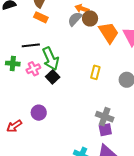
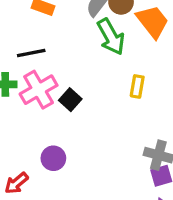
green arrow: (51, 59) -> (111, 37), moved
pink cross: (33, 69) -> (39, 90), size x1.6

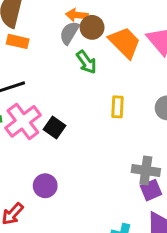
green arrow: (111, 37) -> (86, 62), size x0.7

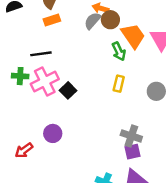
orange rectangle: (18, 41) -> (52, 20), turned -42
green arrow: (86, 62) -> (119, 51), moved

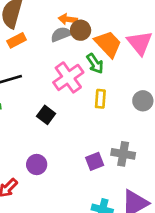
gray semicircle: (92, 21) -> (61, 34), turned 36
pink cross: (45, 82) -> (68, 77), moved
purple square: (133, 152) -> (95, 161), moved

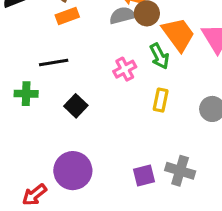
pink cross: (68, 77) -> (125, 69), size x0.6
black square: (46, 115) -> (76, 106), moved
purple circle: (37, 165) -> (73, 171), size x1.5

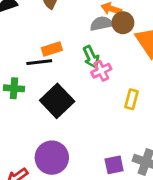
orange rectangle: (67, 16) -> (52, 49), moved
green arrow: (159, 56) -> (91, 57), moved
black square: (76, 106) -> (57, 101), size x1.6

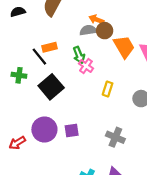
black line: (39, 62) -> (39, 57), turned 54
pink cross: (101, 71) -> (86, 66), turned -32
purple square: (114, 165) -> (72, 130), moved

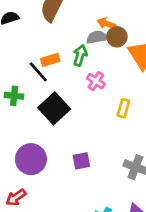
green arrow: (79, 55) -> (80, 55), moved, turned -140
purple circle: (44, 130) -> (31, 159), moved
red arrow: (17, 143) -> (16, 197), moved

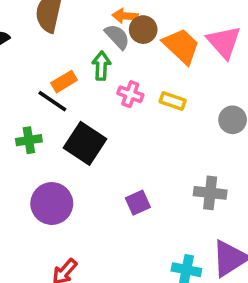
gray semicircle: (97, 37) -> (117, 37), turned 72
yellow rectangle: (123, 108) -> (173, 101), moved, turned -72
purple circle: (31, 159) -> (52, 204), moved

